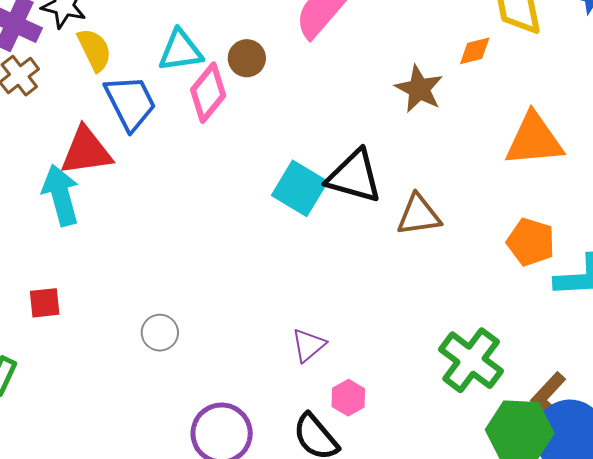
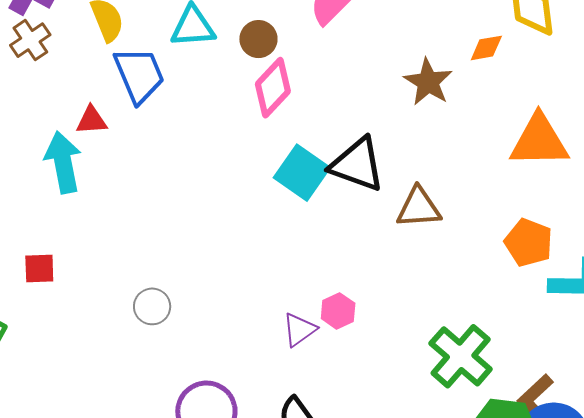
pink diamond: (208, 93) -> (273, 88), moved
red triangle: (86, 151) -> (92, 120), size x0.6
pink hexagon: (348, 398) -> (338, 311), moved

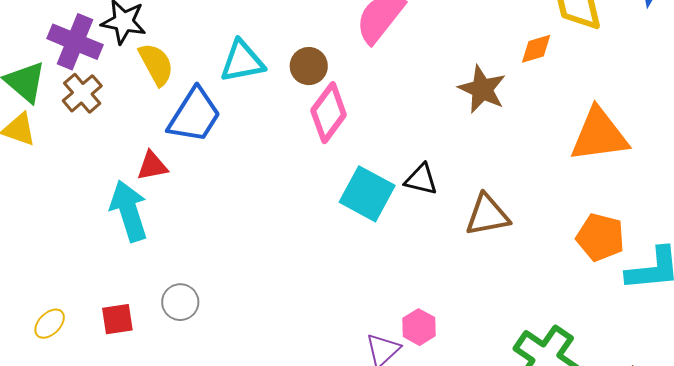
blue trapezoid: (139, 75) -> (194, 115), turned 62
black triangle: (357, 165) -> (421, 179), size x0.6
gray circle: (152, 306) -> (180, 302), moved

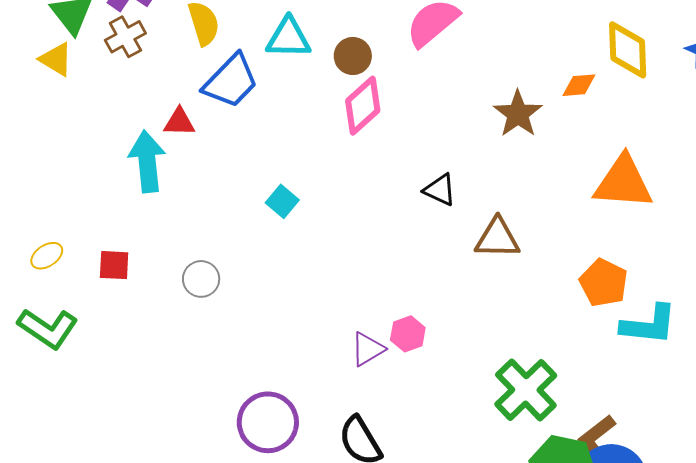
cyan square: (367, 194) -> (282, 201), moved, size x0.6
gray circle: (180, 302) -> (201, 279), moved

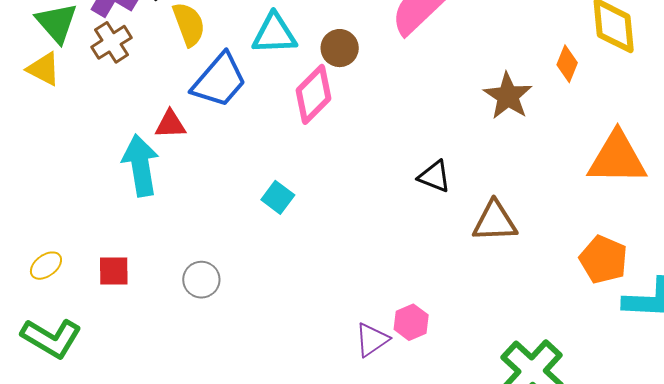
orange diamond: (579, 85) -> (567, 64), turned -60
pink diamond: (363, 106) -> (314, 94), moved

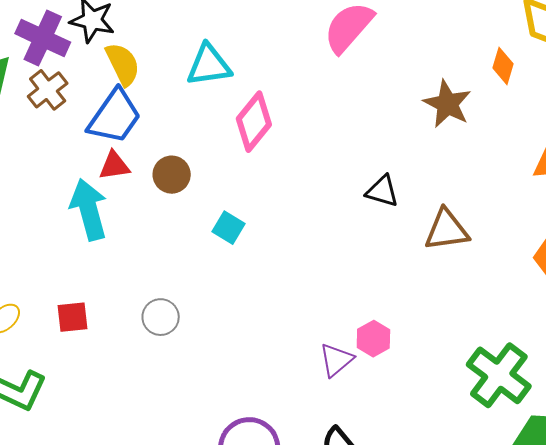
brown circle: (340, 48) -> (172, 175), moved
blue trapezoid: (219, 80) -> (115, 117), moved

